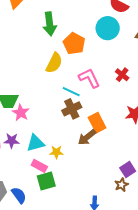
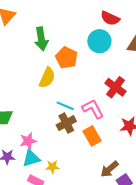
red cross: (122, 75) -> (115, 87), size x1.5
pink L-shape: (89, 78) -> (93, 109), moved
pink star: (21, 113) -> (28, 141), moved, turned 30
brown arrow: (87, 137) -> (109, 169), moved

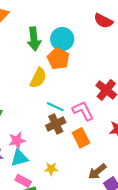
cyan circle: (99, 41) -> (62, 39), moved
yellow star: (52, 167) -> (51, 169), moved

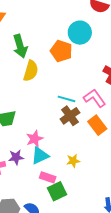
green arrow: (34, 39) -> (20, 46), moved
cyan circle: (62, 39) -> (80, 33), moved
yellow semicircle: (38, 78) -> (31, 71), moved

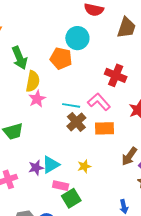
orange rectangle: (97, 125) -> (104, 128), turned -48
pink star: (35, 139) -> (37, 99), moved
purple star: (16, 157) -> (36, 168), moved

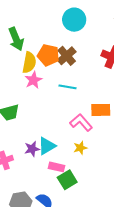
orange pentagon: (61, 58) -> (48, 55), moved
pink L-shape: (99, 102) -> (81, 123), moved
brown cross: (76, 122) -> (67, 56), moved

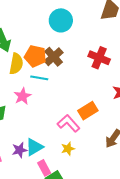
pink star: (33, 80) -> (23, 96), moved
cyan line: (68, 87) -> (39, 78), moved
orange rectangle: (101, 110) -> (88, 111), turned -30
pink rectangle: (56, 167) -> (44, 168), turned 49

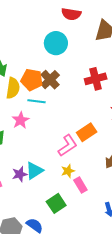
red cross: (99, 58) -> (96, 79), turned -35
pink L-shape: (69, 123) -> (68, 146), turned 100
pink rectangle: (44, 168) -> (80, 185), moved

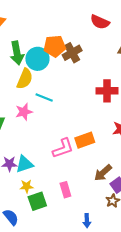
cyan circle: (56, 43) -> (37, 59), moved
orange pentagon: (32, 80) -> (55, 46), moved, turned -30
brown cross: (50, 80) -> (72, 53), moved
yellow star: (68, 171) -> (27, 186), moved

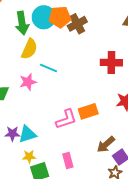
cyan circle: (37, 59) -> (44, 17), moved

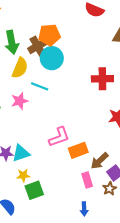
cyan circle: (44, 17) -> (52, 58), moved
brown cross: (77, 24) -> (38, 46), moved
orange rectangle: (88, 111) -> (78, 150), moved
pink rectangle: (68, 161) -> (87, 180), moved

